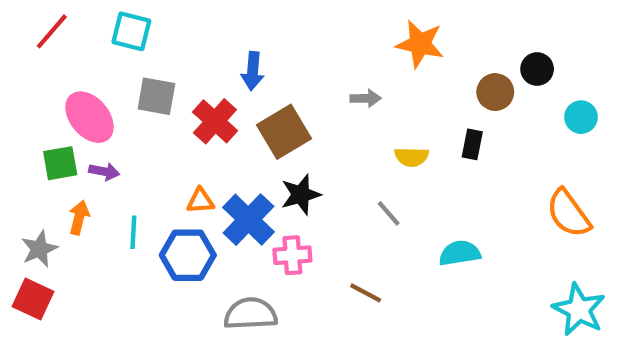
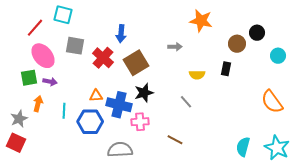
red line: (52, 31) -> (35, 28), moved
blue cross: (248, 220) -> (119, 105), turned -30
cyan semicircle: (460, 253) -> (243, 147), moved, turned -66

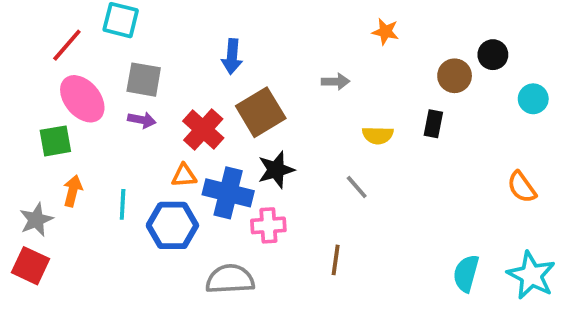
orange star: (201, 21) -> (385, 32), size x0.6
red cross: (103, 58) -> (203, 129), moved
purple arrow: (50, 82) -> (142, 120), moved
orange semicircle: (272, 102) -> (522, 187), size x0.7
brown line: (175, 140) -> (336, 260), turned 70

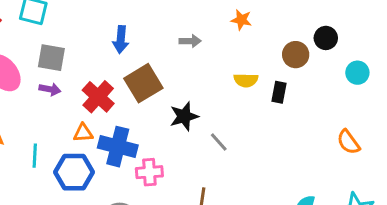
gray arrow: (336, 82) -> (190, 41), moved
yellow semicircle: (378, 135) -> (246, 80), moved
black star: (276, 170) -> (184, 116), moved

